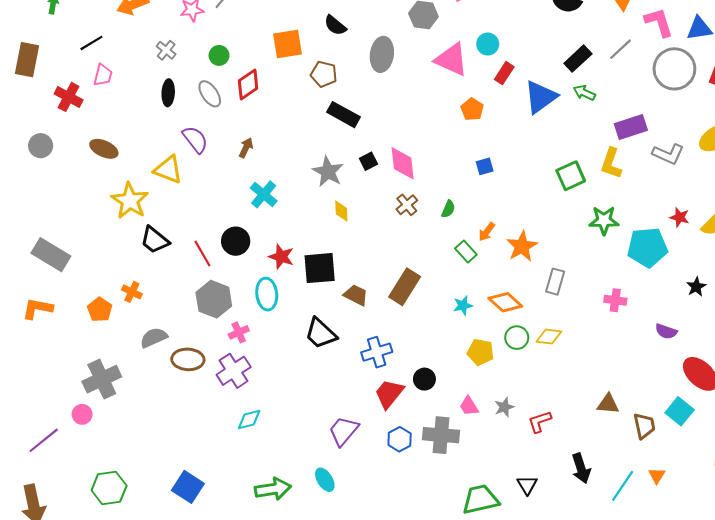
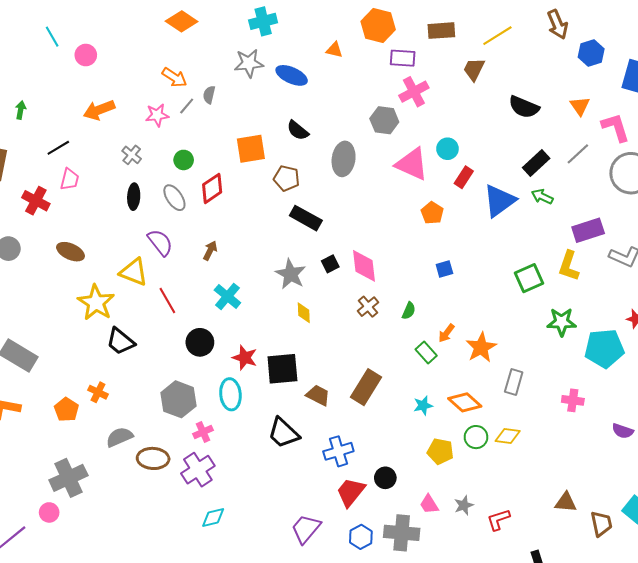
red line: (202, 254) -> (167, 301), moved

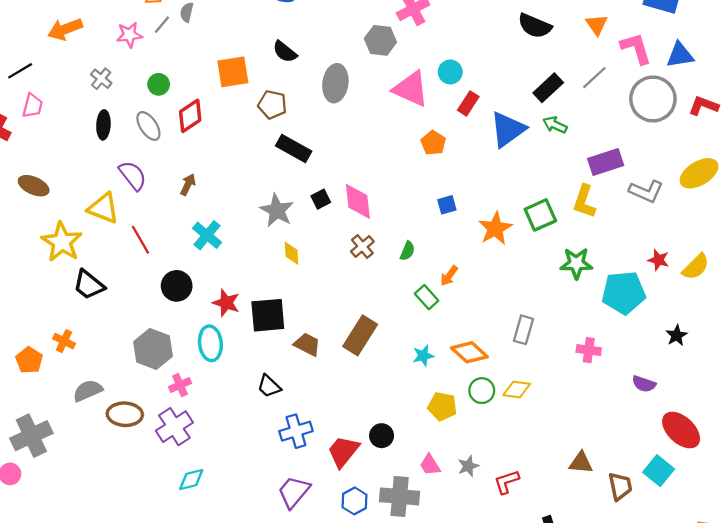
orange star: (481, 347) -> (495, 228), moved
black trapezoid: (283, 433) -> (269, 386), size x0.7
blue cross: (338, 451) -> (296, 431), moved

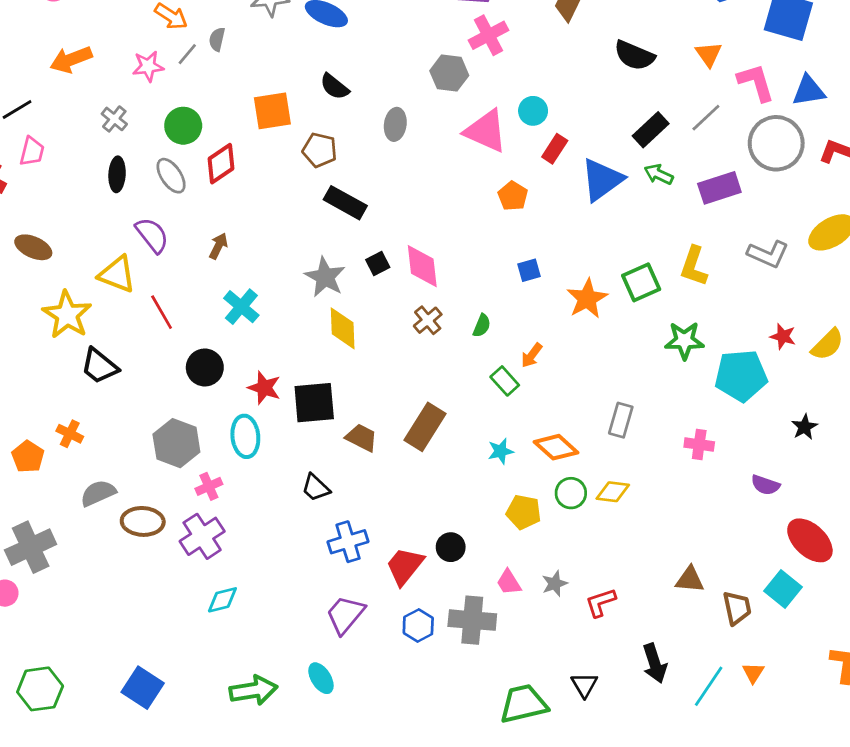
gray ellipse: (335, 83) -> (395, 124), size x0.7
green circle: (159, 84) -> (183, 126), size x1.4
purple rectangle: (606, 162) -> (719, 188), moved
yellow diamond: (291, 253) -> (343, 328), size x1.5

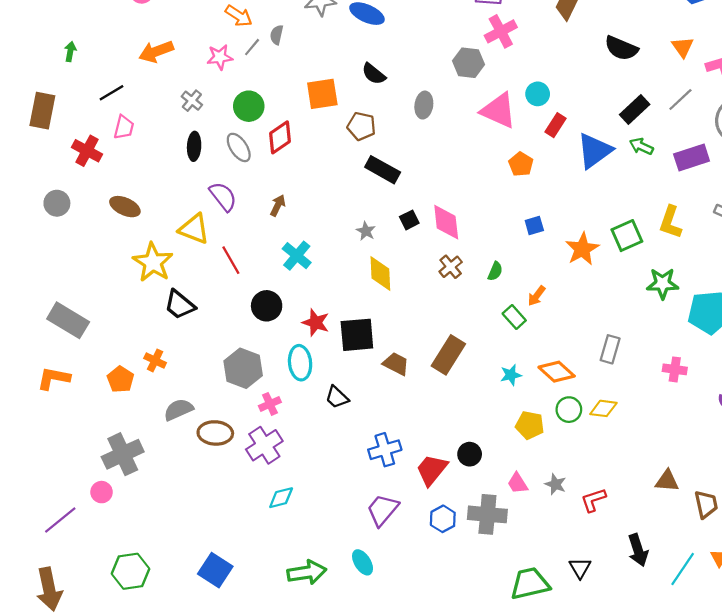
gray star: (325, 277) -> (366, 231), size x0.6
black trapezoid: (316, 488) -> (337, 397), moved
gray star: (555, 584) -> (555, 484), turned -30

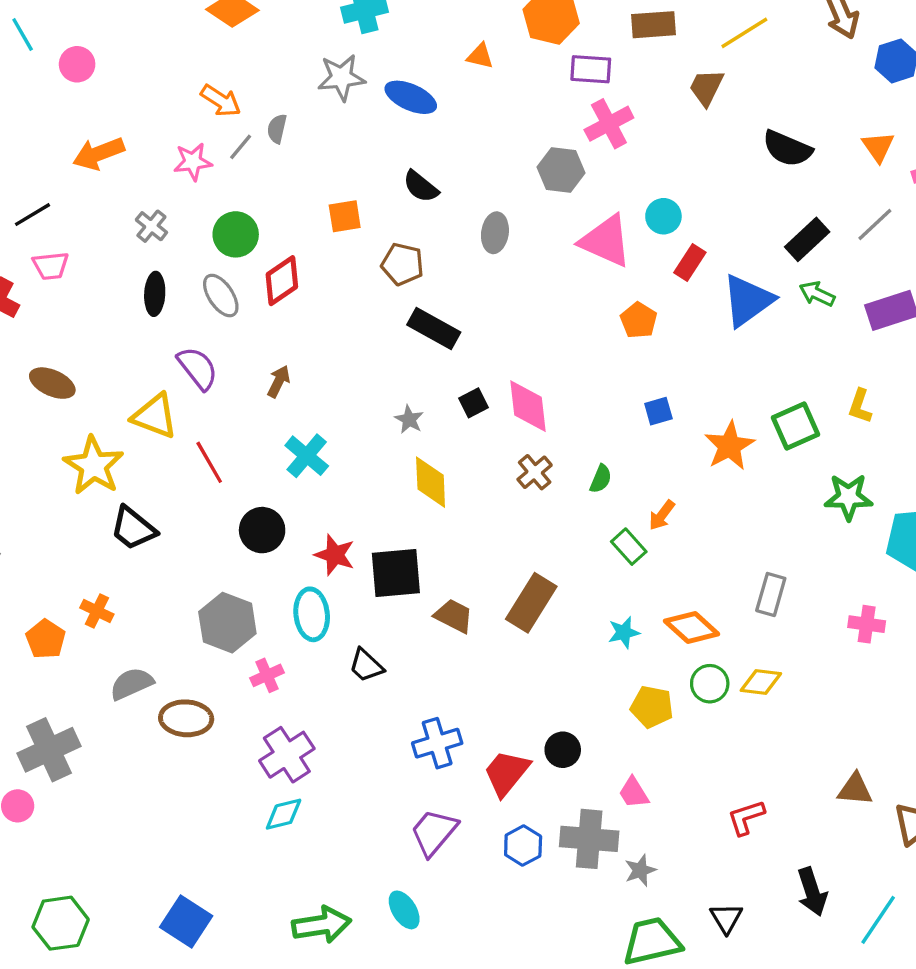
orange square: (322, 94) -> (345, 216), size x0.7
pink trapezoid: (124, 127) -> (51, 266), turned 70
yellow L-shape: (670, 222) -> (860, 406), size x0.7
purple cross: (264, 445) -> (287, 755), moved
gray star: (555, 484) -> (640, 870), moved, turned 30

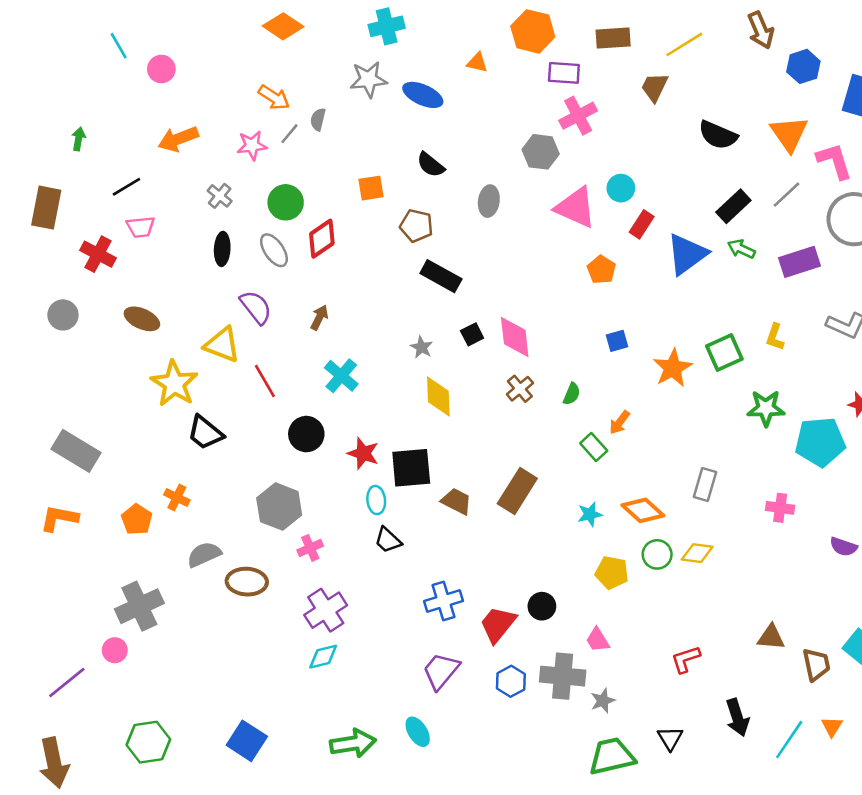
orange triangle: (878, 147) -> (789, 134), size x1.5
cyan ellipse: (312, 614) -> (376, 500), moved, size x0.7

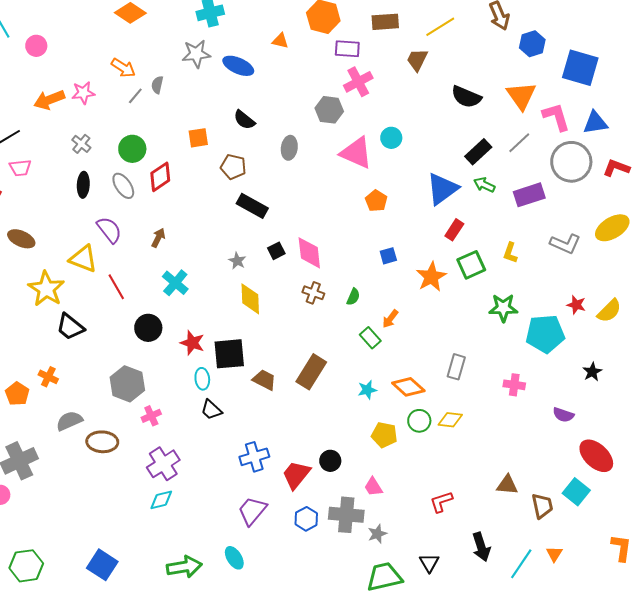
pink star: (252, 145) -> (83, 93), moved
red rectangle: (642, 224) -> (454, 230), moved
brown cross: (520, 389) -> (313, 293), turned -30

